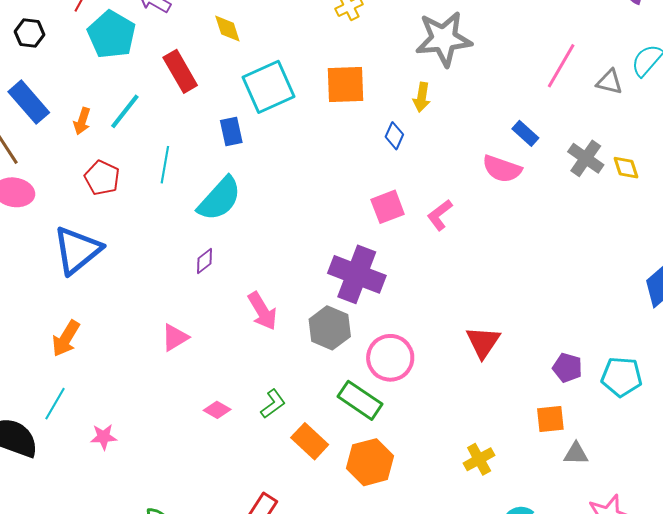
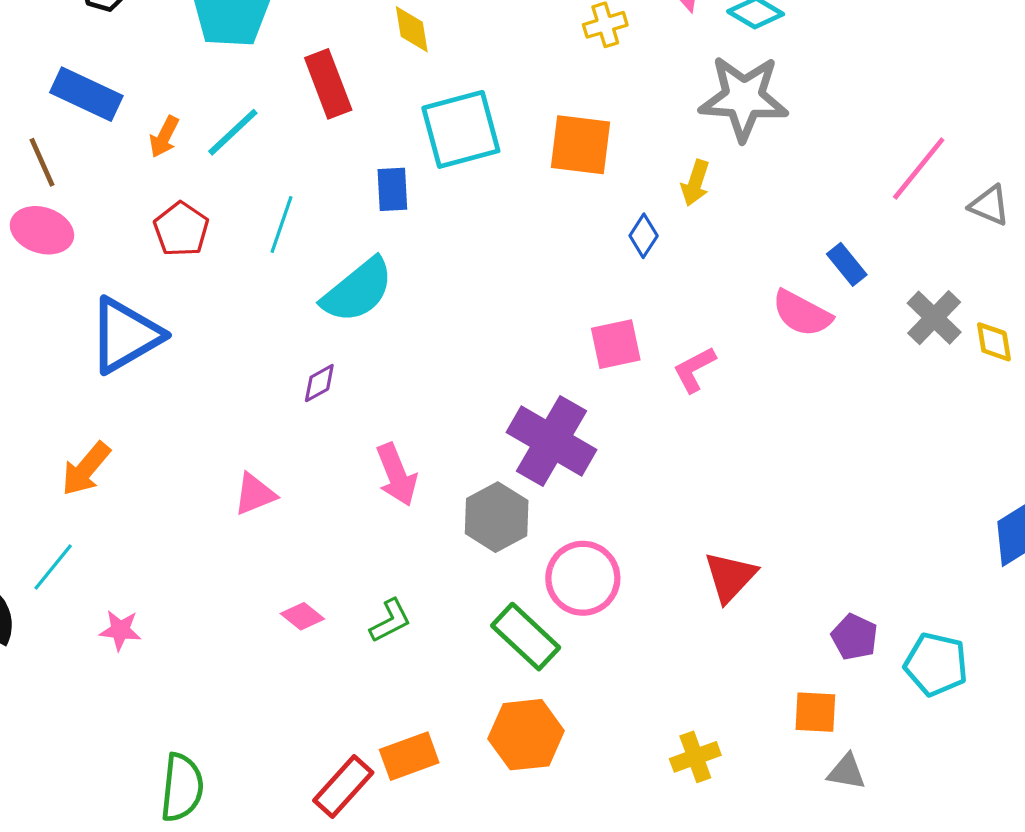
blue rectangle: (29, 102) -> (86, 94), turned -33
orange rectangle: (310, 441) -> (409, 756), moved, turned -72

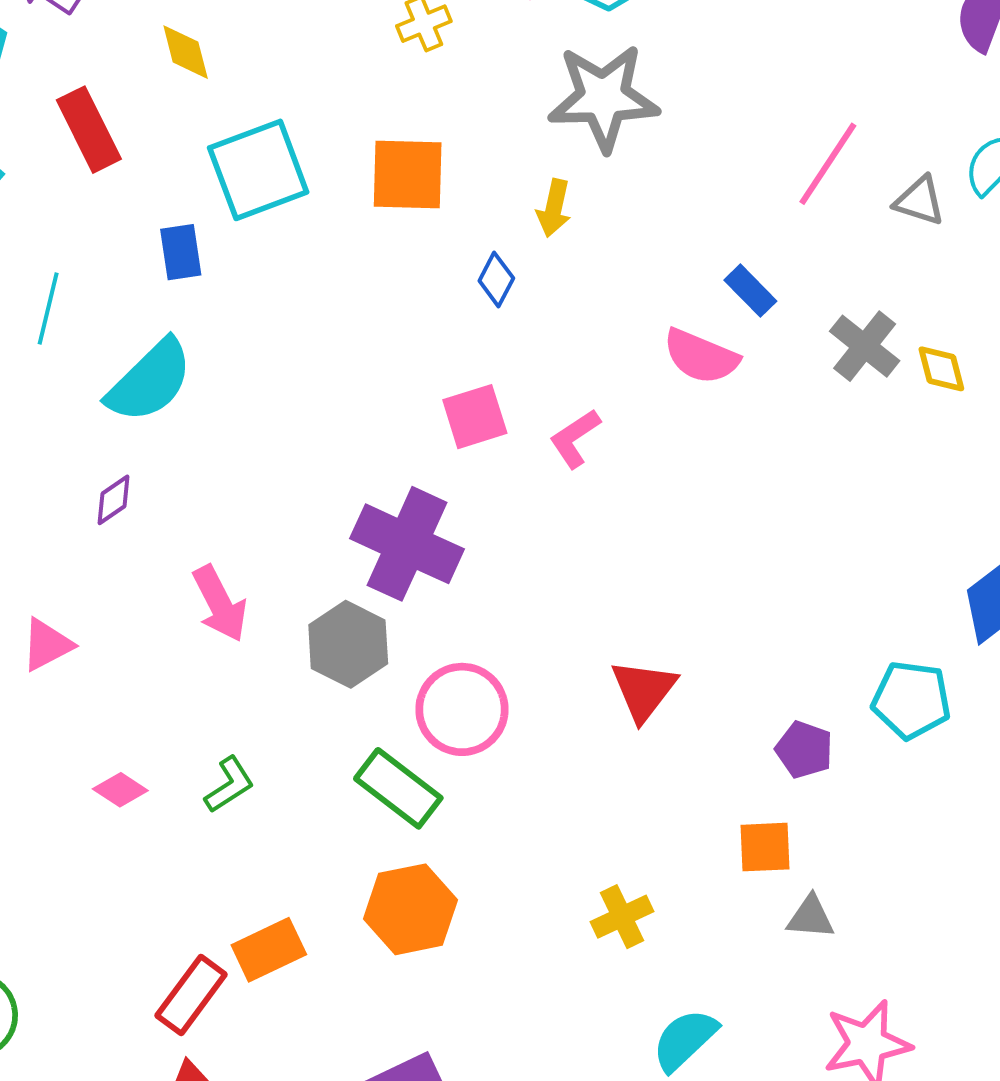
cyan pentagon: (936, 664) -> (911, 700), moved

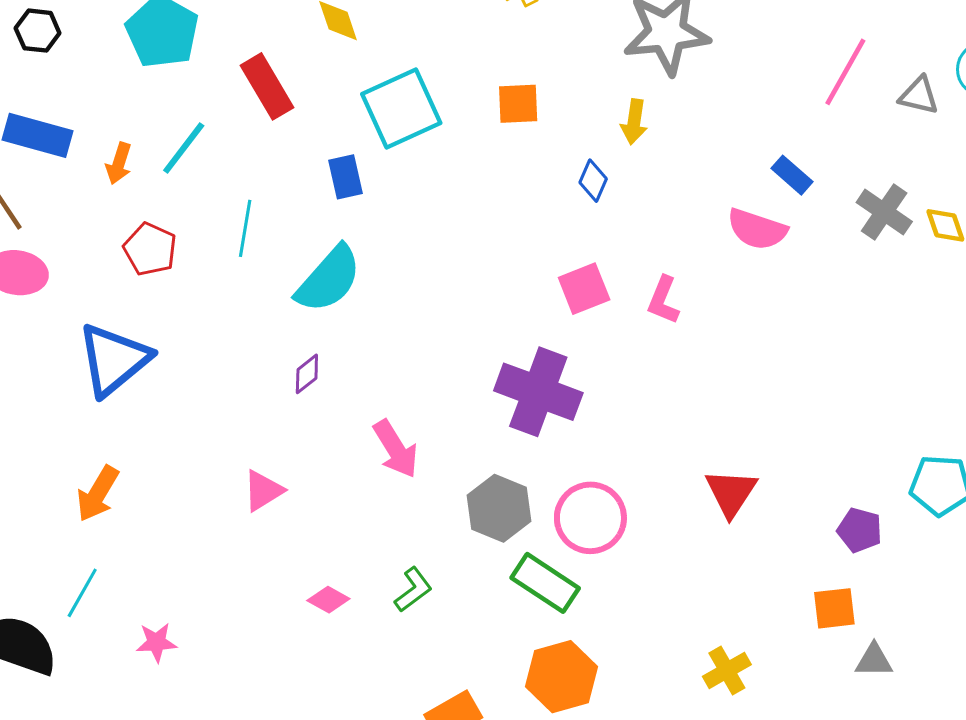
orange square: (408, 175) -> (518, 104), size x0.7
pink L-shape: (575, 438) -> (663, 300), turned -30
gray hexagon: (348, 644) -> (499, 508), moved

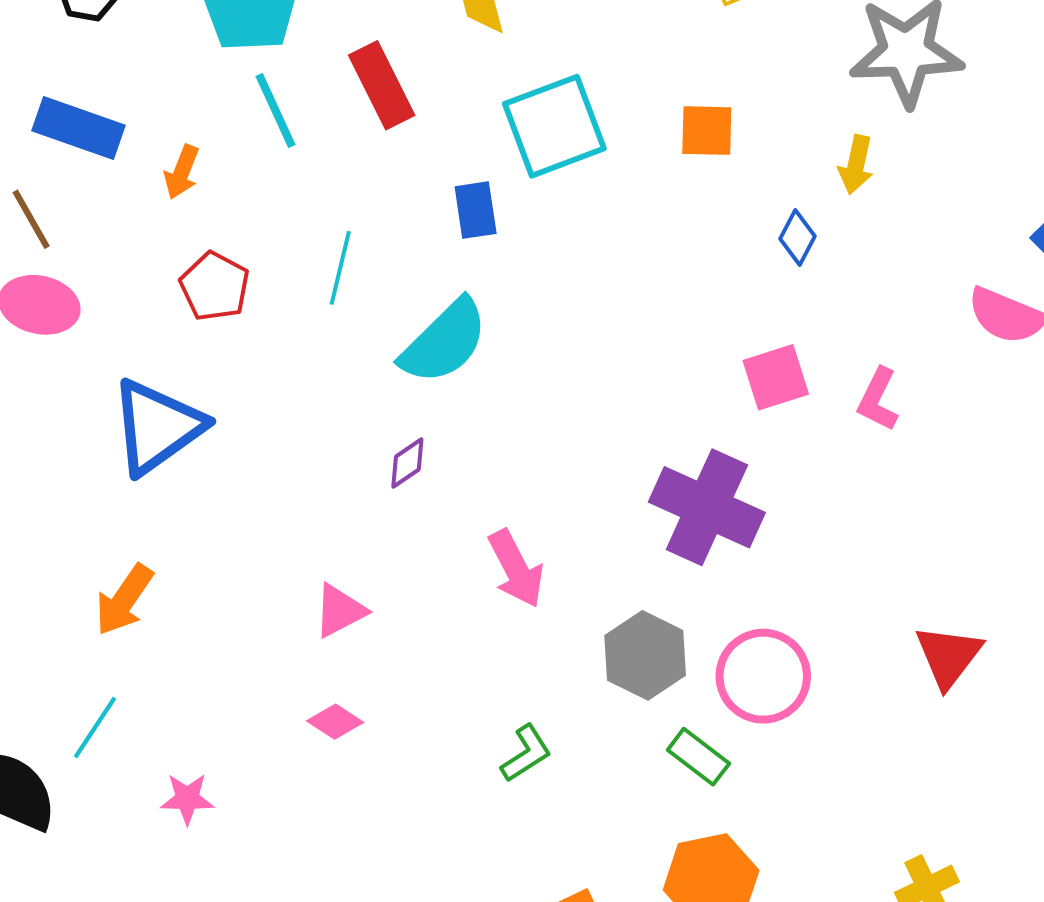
cyan line: (184, 148) -> (275, 111), moved, turned -66
green rectangle: (545, 583) -> (698, 757), size x0.7
pink diamond: (328, 600) -> (335, 722), moved

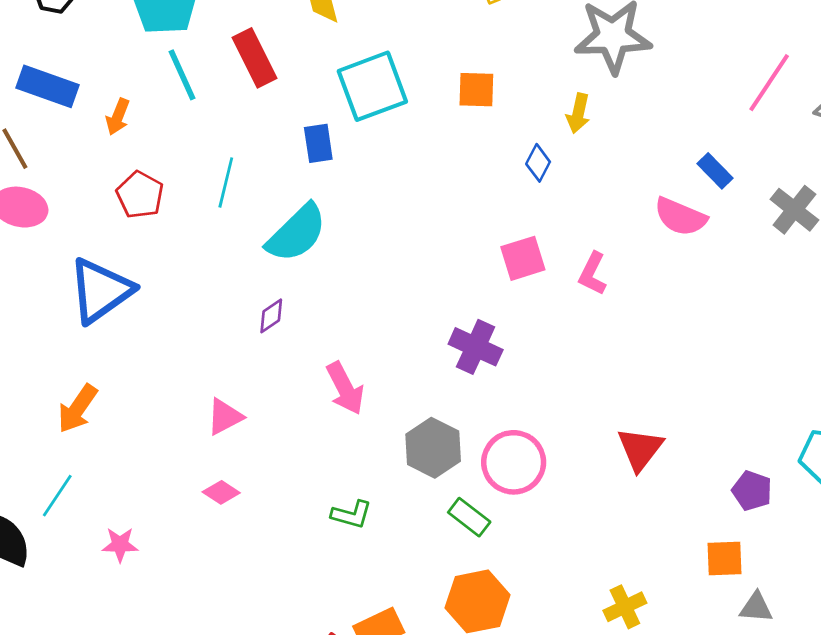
purple cross: (707, 507) -> (476, 347), size x0.7
green L-shape: (526, 753) -> (352, 514), turned 48

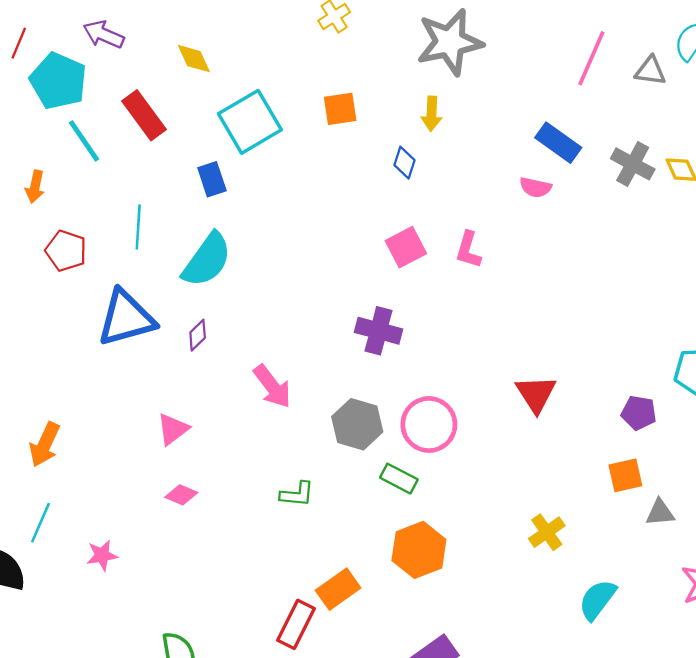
blue rectangle: (715, 171) -> (558, 143), size x1.4
pink semicircle: (680, 217) -> (535, 187), size x0.7
blue triangle: (100, 291) -> (126, 318), moved, turned 30

